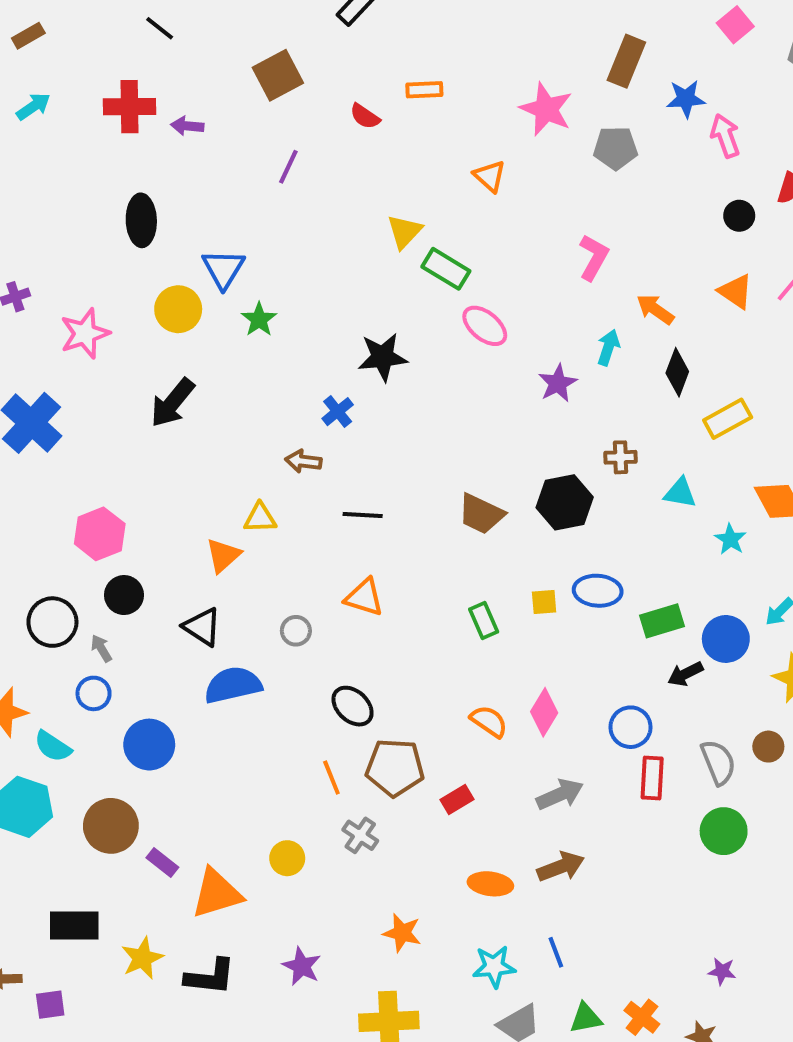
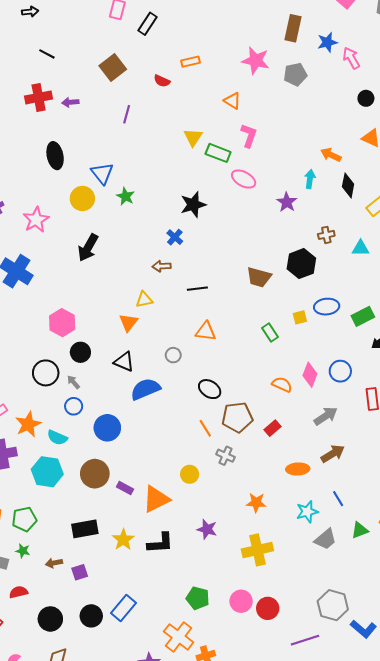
pink L-shape: (594, 257) -> (249, 136), moved
blue circle: (631, 727) -> (340, 371), moved

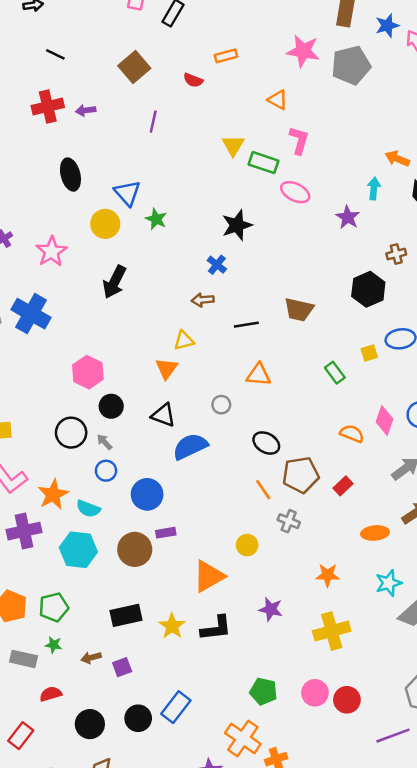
gray pentagon: (295, 74) -> (351, 65), size x1.4
brown trapezoid: (259, 277) -> (299, 310), moved
purple rectangle: (125, 488) -> (166, 533), moved, turned -35

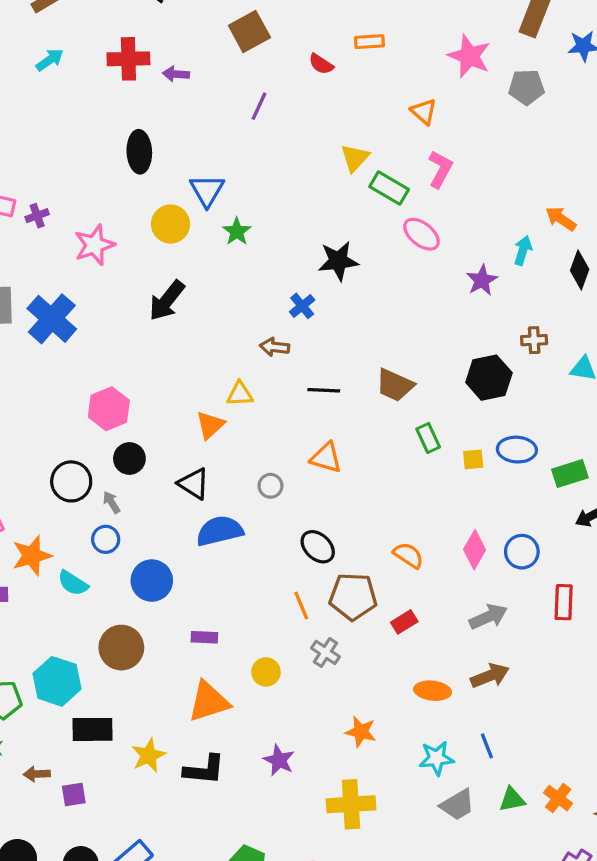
gray pentagon: (351, 65) -> (526, 87), size x0.7
green rectangle: (335, 373) -> (428, 438), moved
orange semicircle: (352, 434) -> (408, 555), moved
purple rectangle: (166, 533) -> (204, 637), moved
cyan hexagon: (78, 550) -> (57, 681), moved

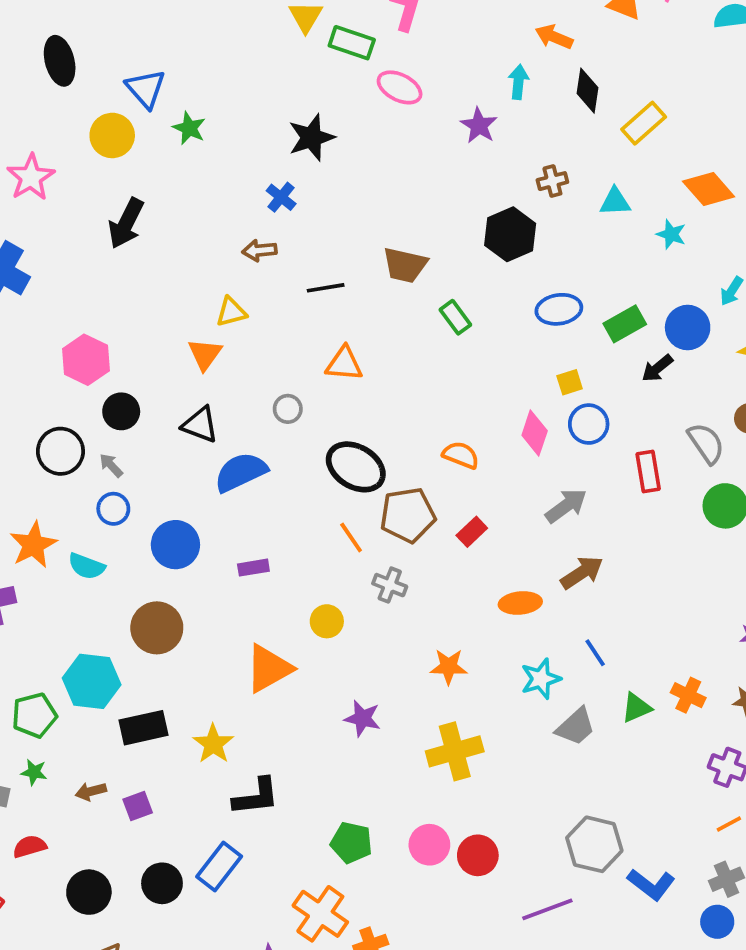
yellow square: (473, 459) -> (570, 382), moved
black ellipse: (318, 547) -> (356, 467), size x1.4
purple rectangle: (204, 637) -> (253, 568), moved
black L-shape: (204, 770) -> (256, 797), moved

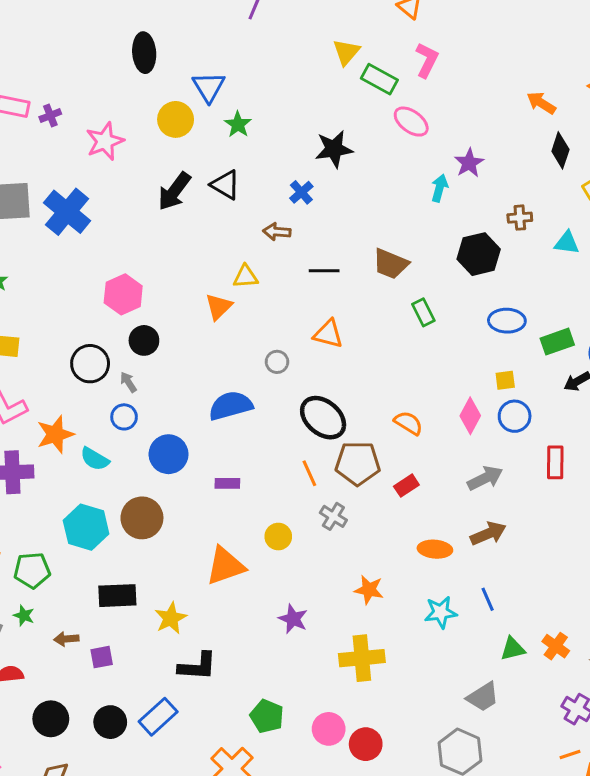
cyan arrow: (518, 82) -> (439, 188), moved
black triangle: (200, 425) -> (225, 185), moved
cyan hexagon: (92, 681) -> (86, 527), moved
gray trapezoid: (576, 727) -> (483, 697), moved

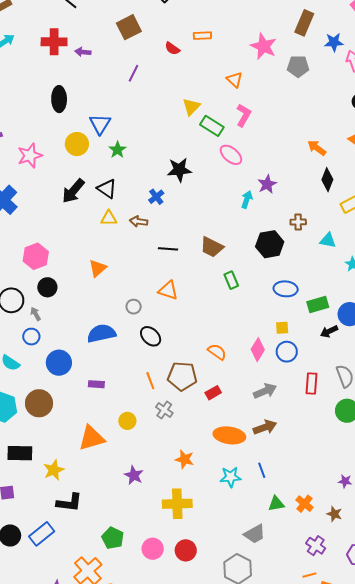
yellow triangle: (246, 277) -> (109, 218), moved
black ellipse: (323, 418) -> (151, 336), moved, size x0.7
orange ellipse: (435, 549) -> (229, 435), size x1.4
red circle: (366, 744) -> (186, 550), moved

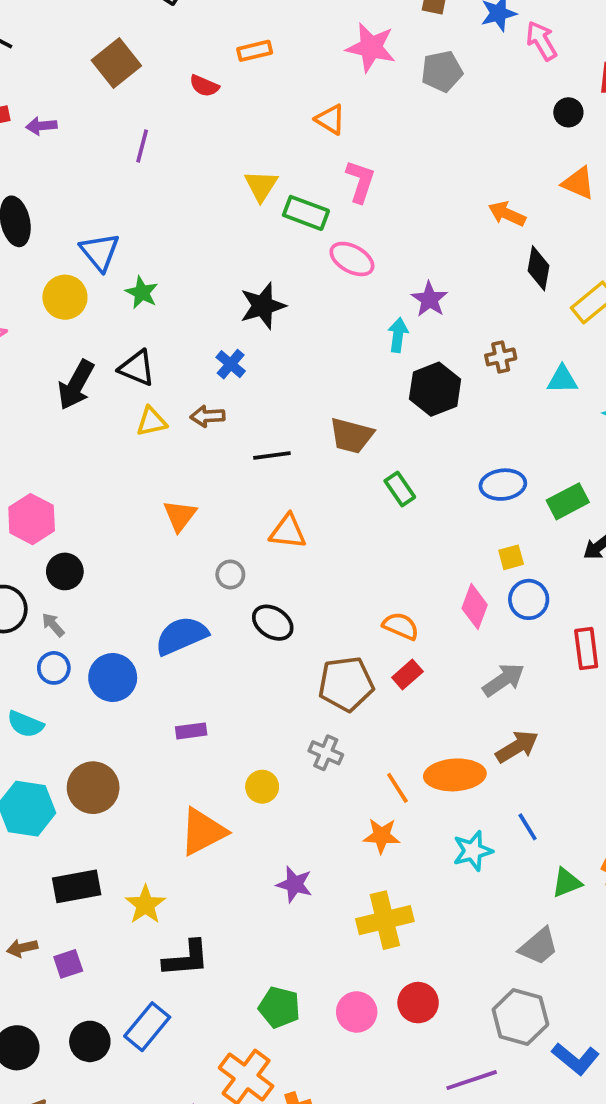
black hexagon: (270, 244) -> (435, 389), moved
orange triangle: (98, 268) -> (180, 516), moved
blue circle: (59, 363) -> (113, 677), moved
orange line: (150, 381) -> (397, 788), moved
red rectangle: (213, 393) -> (407, 674), moved

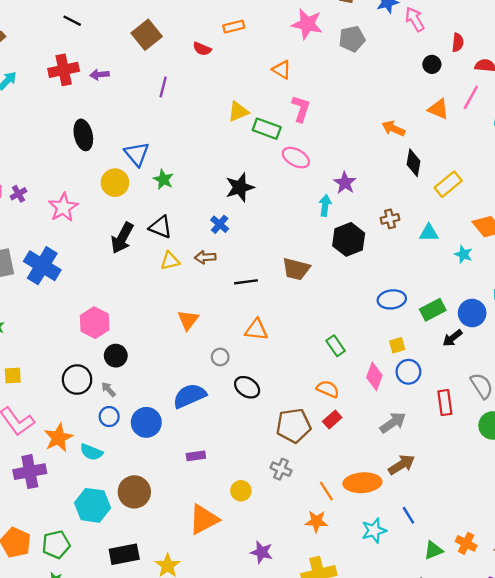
yellow triangle: (261, 186) -> (238, 112), turned 35
green rectangle: (400, 489) -> (336, 346), moved

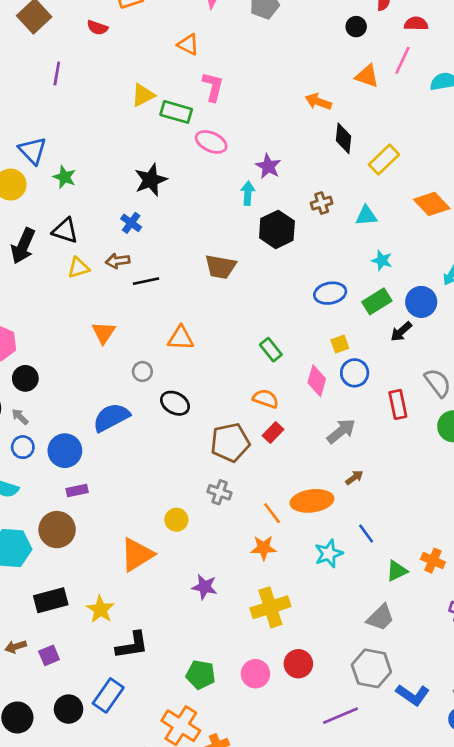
cyan star: (463, 254) -> (382, 260), moved
black line: (246, 282) -> (146, 281), moved
purple rectangle: (196, 456) -> (77, 491), moved
brown arrow: (402, 465) -> (354, 478), size x0.6

